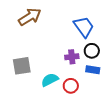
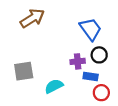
blue rectangle: (93, 70) -> (91, 77), moved
red circle: (71, 86) -> (101, 93), moved

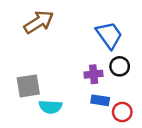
blue rectangle: (91, 77) -> (100, 100), moved
cyan semicircle: (54, 86) -> (50, 107), moved, turned -150

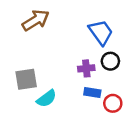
cyan semicircle: (50, 107) -> (47, 99), turned -40

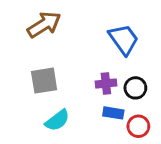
black circle: (110, 61) -> (135, 88), moved
gray square: (26, 79) -> (44, 81), moved

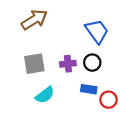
purple cross: (106, 83) -> (68, 64), moved
black circle: (135, 88) -> (92, 63), moved

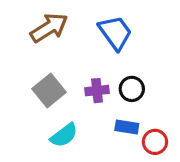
blue trapezoid: (97, 31) -> (115, 33), moved
gray square: (34, 64) -> (49, 91), turned -30

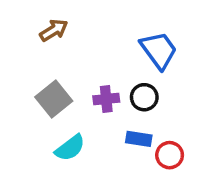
brown arrow: (49, 28) -> (54, 30), size x0.7
blue trapezoid: (115, 33) -> (159, 50), moved

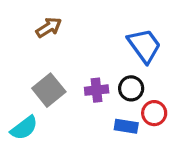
cyan semicircle: (70, 148) -> (24, 128), moved
red circle: (170, 155) -> (154, 113), moved

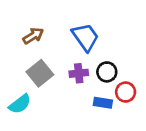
brown arrow: (49, 27) -> (33, 36), moved
blue trapezoid: (144, 46) -> (85, 37), moved

